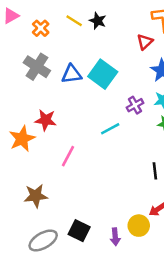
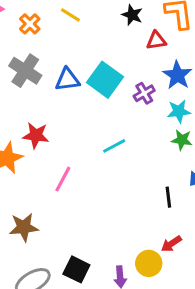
black star: (98, 21) -> (132, 15), moved
red triangle: (145, 42) -> (156, 41), turned 35
purple cross: (135, 105) -> (144, 93), moved

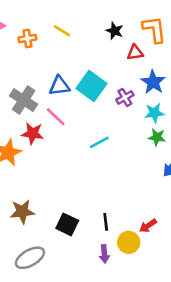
orange cross: (30, 24) -> (27, 38), turned 36
gray cross: (25, 71) -> (24, 100), moved
pink line: (63, 179) -> (56, 117), moved, turned -75
black line: (168, 197) -> (106, 222), moved
black square: (76, 269) -> (67, 224), moved

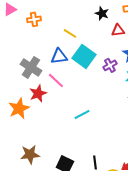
yellow line: (62, 31) -> (70, 33), moved
red star: (33, 133) -> (38, 93), turned -30
cyan line: (99, 142) -> (82, 114), moved

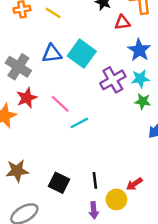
yellow line: (70, 33) -> (53, 13), moved
purple cross: (110, 65) -> (113, 80), moved, size x1.5
pink line: (56, 80) -> (60, 104), moved

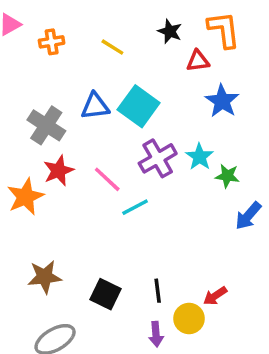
yellow line: (53, 13) -> (112, 47), moved
cyan star: (140, 79) -> (199, 157), moved, turned -30
purple cross: (113, 80) -> (158, 158), moved

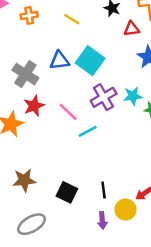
cyan star: (199, 157) -> (133, 96), turned 30

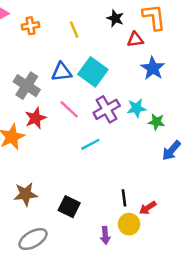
yellow line: (72, 19) -> (74, 30), turned 35
pink line: (68, 112) -> (69, 109), moved
black line: (104, 190) -> (124, 198), moved

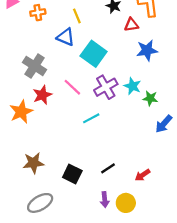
blue star: (153, 68) -> (147, 50), turned 30
blue triangle: (62, 72) -> (66, 37), moved, turned 30
cyan star: (136, 108) -> (132, 86), turned 30
black line: (124, 198) -> (108, 168), moved, turned 64
yellow circle: (129, 224) -> (126, 203), moved

